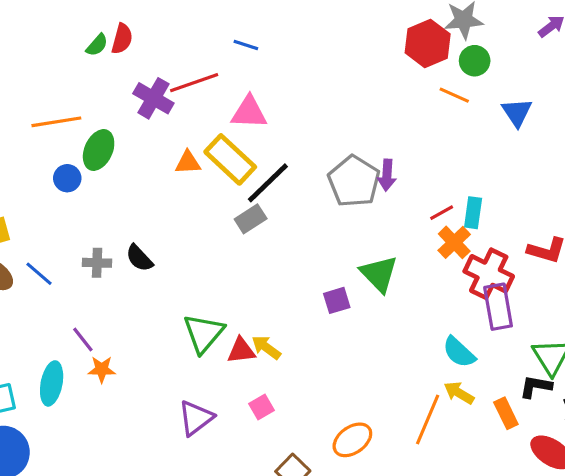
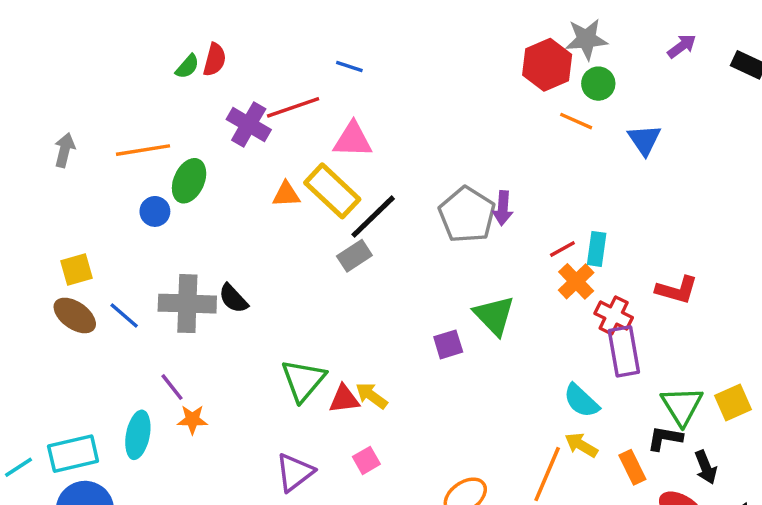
gray cross: (97, 263) -> (187, 304), size x1.8
red cross: (489, 274) -> (614, 315), size x0.7

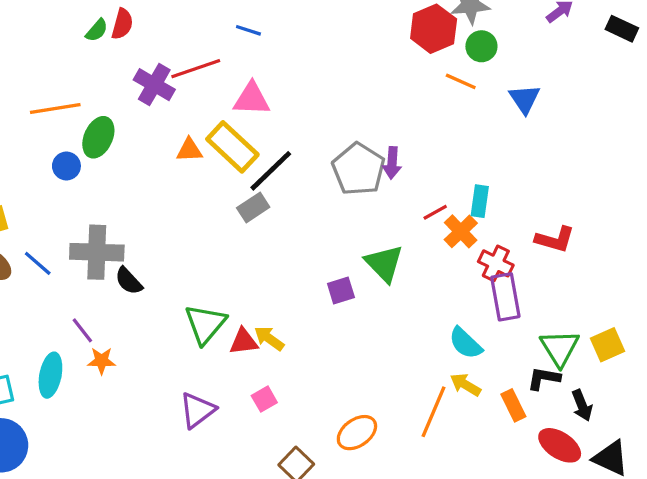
red line: (562, 249) -> (435, 212), moved
black semicircle: (233, 298) -> (129, 281), moved

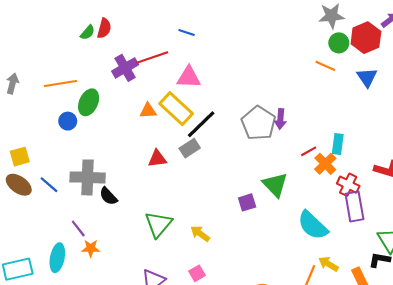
red hexagon: (434, 29) -> (366, 38), moved
purple cross: (154, 85) -> (125, 68), turned 30
red triangle: (244, 342) -> (157, 159), moved
cyan semicircle: (465, 343) -> (313, 225), moved, size x1.4

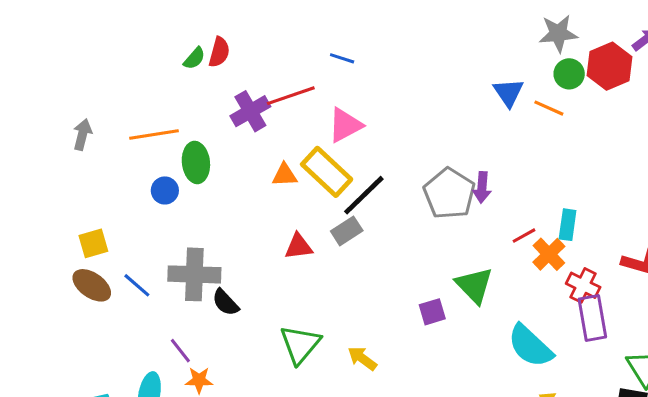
pink triangle: (189, 77) -> (345, 125), turned -30
blue triangle: (367, 77) -> (508, 93), moved
green ellipse: (89, 102) -> (196, 163), turned -30

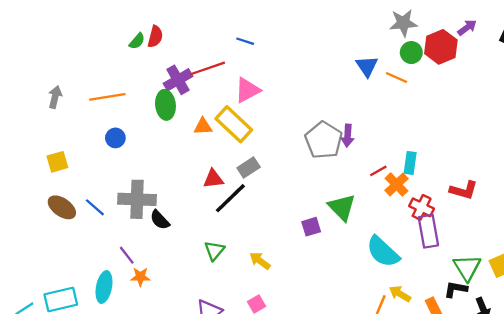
green ellipse: (196, 163) -> (165, 105), moved
black line: (364, 195) -> (230, 198), moved
yellow square: (93, 243) -> (57, 162), moved
green triangle: (300, 344) -> (214, 251), size x0.7

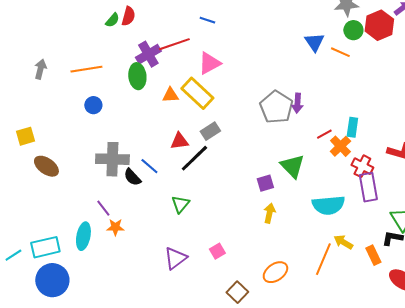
yellow square: (57, 162) -> (25, 136), moved
blue line: (95, 207) -> (149, 166), moved
cyan semicircle: (383, 252) -> (328, 205), turned -48
yellow arrow: (260, 261) -> (269, 213), moved, turned 66

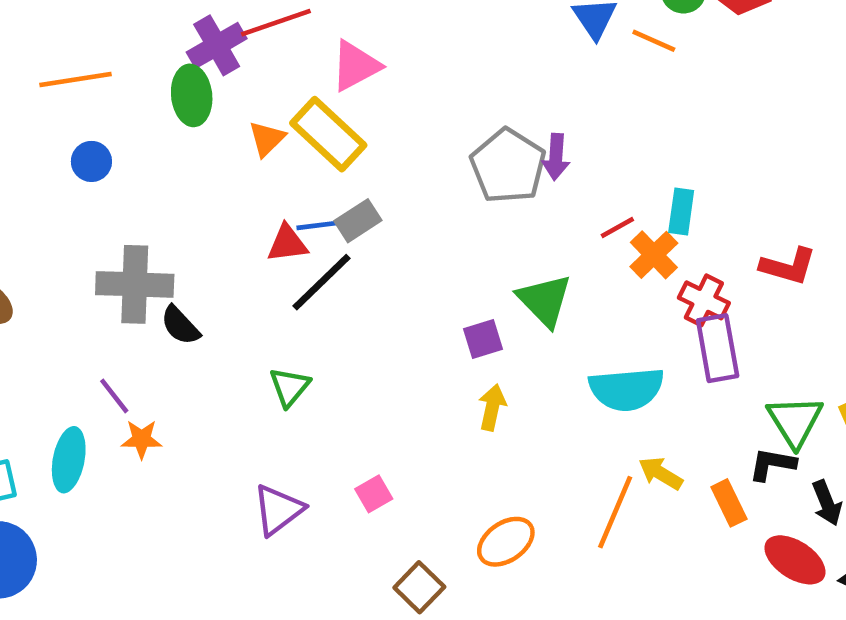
orange triangle: (170, 95) -> (267, 139), turned -42
blue line: (149, 166) -> (319, 225), moved, turned -48

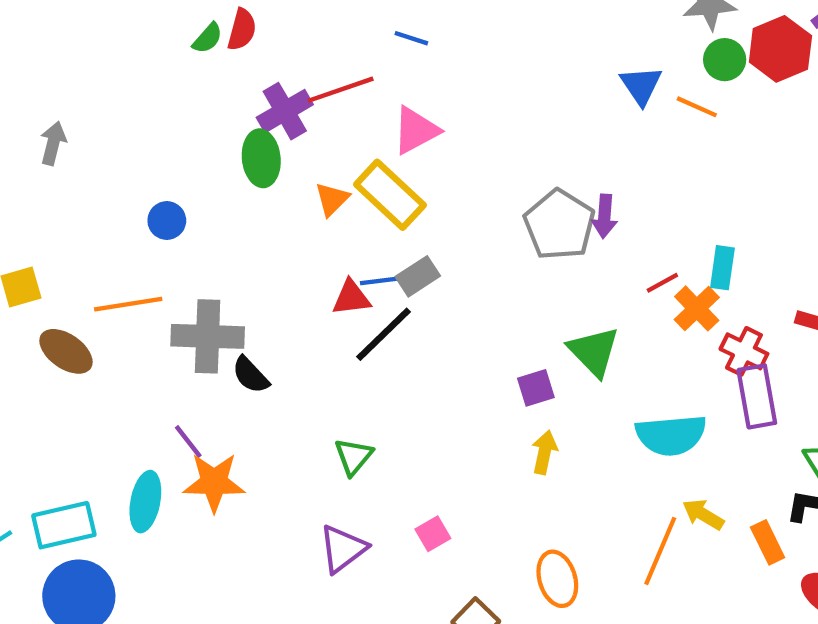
orange line: (76, 80) -> (128, 304), moved
green triangle: (290, 387) -> (353, 457), moved
orange star: (142, 439) -> (214, 482), size x1.6
orange ellipse: (506, 542) -> (557, 579), turned -72

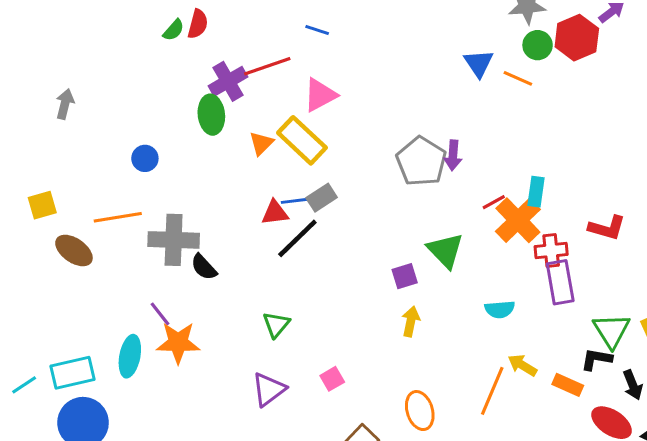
orange cross: (697, 308) -> (518, 220), size x1.4
red cross: (744, 351) -> (551, 250), turned -32
cyan semicircle: (671, 435) -> (500, 309), size x0.6
orange rectangle: (768, 542) -> (568, 385), turned -40

